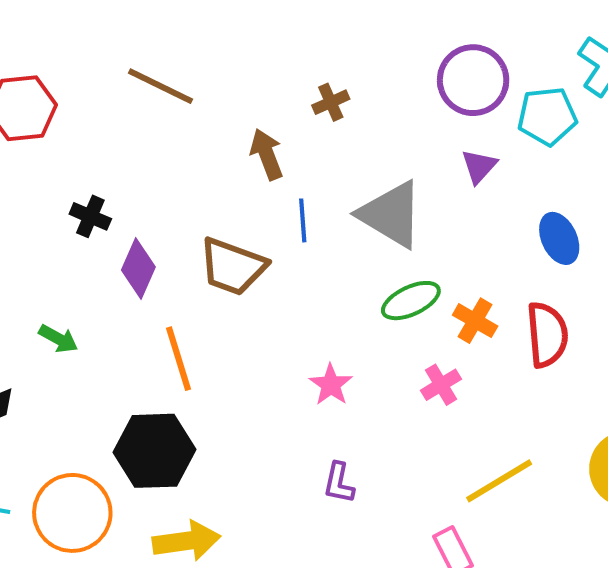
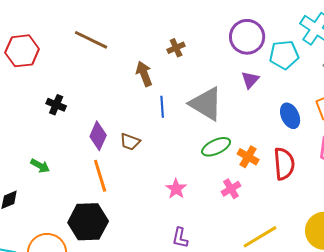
brown trapezoid: (233, 266) -> (130, 142), moved, size x0.6
purple diamond: (138, 268) -> (98, 136), moved

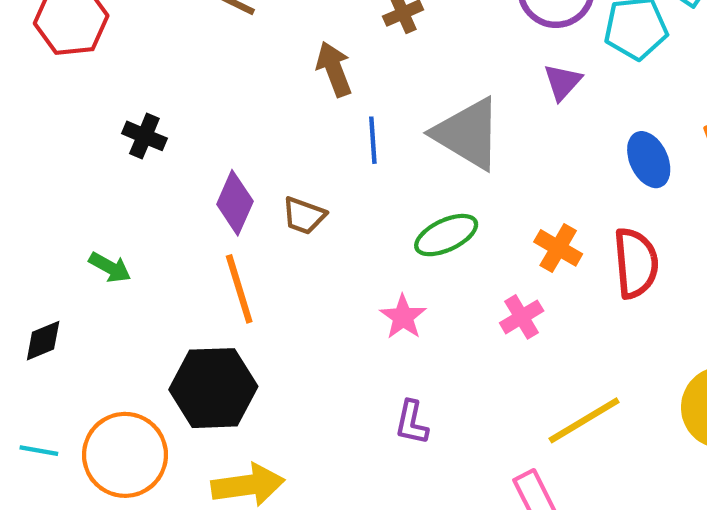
green ellipse: (216, 147) -> (446, 235), moved

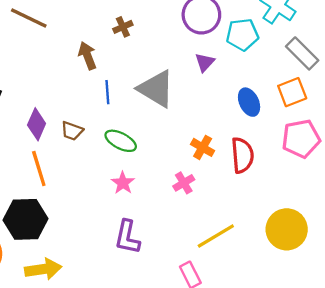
green ellipse: (446, 235) -> (121, 141), moved, turned 52
purple L-shape: (412, 423) -> (127, 237), size x1.5

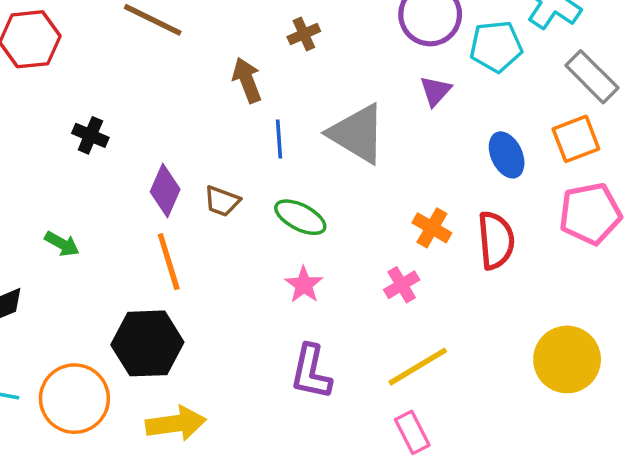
yellow line: (216, 236) -> (418, 367), moved

